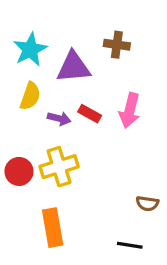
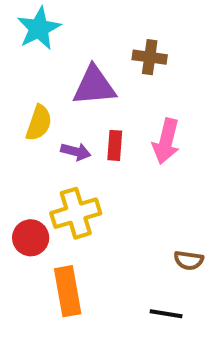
cyan star: (30, 50) -> (39, 28), moved
red rectangle: (90, 114) -> (115, 145), turned 65
red circle: (19, 171) -> (31, 238), moved

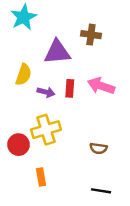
pink arrow: (166, 141) -> (101, 86), turned 95
brown semicircle: (189, 260) -> (98, 148), moved
orange rectangle: (68, 291) -> (41, 177), size x0.6

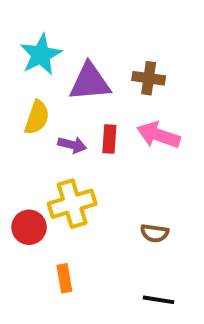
cyan star: (24, 17) -> (41, 55), moved
brown cross: (91, 35) -> (149, 78), moved

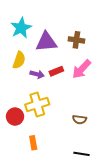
pink arrow: (158, 135) -> (82, 69), turned -65
red rectangle: (109, 139) -> (56, 71), turned 64

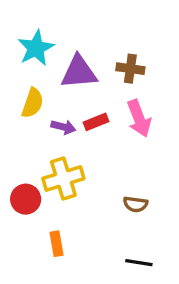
pink arrow: (82, 69) -> (139, 118), turned -65

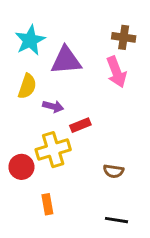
brown cross: (130, 69) -> (124, 37), moved
pink arrow: (139, 118) -> (116, 72), moved
red rectangle: (96, 122) -> (80, 125), moved

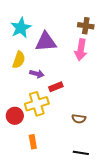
pink arrow: (116, 72) -> (81, 50), turned 30

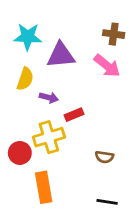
cyan star: (21, 28) -> (28, 37), turned 30
pink arrow: (81, 50) -> (107, 66), turned -60
orange rectangle: (33, 142) -> (44, 187), size x1.6

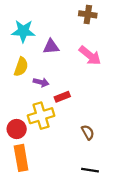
brown cross: (114, 34) -> (88, 14), moved
purple triangle: (61, 55) -> (51, 47), size x0.7
brown semicircle: (104, 157) -> (88, 132), turned -128
orange rectangle: (44, 187) -> (21, 158), moved

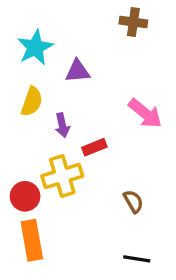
cyan star: (23, 31) -> (35, 47), turned -30
pink arrow: (90, 56) -> (145, 113), moved
purple arrow: (41, 82) -> (62, 125), turned 64

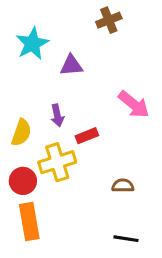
brown cross: (133, 22) -> (109, 20), moved, turned -30
yellow semicircle: (32, 102) -> (21, 133), moved
brown semicircle: (133, 201) -> (123, 186), turned -60

